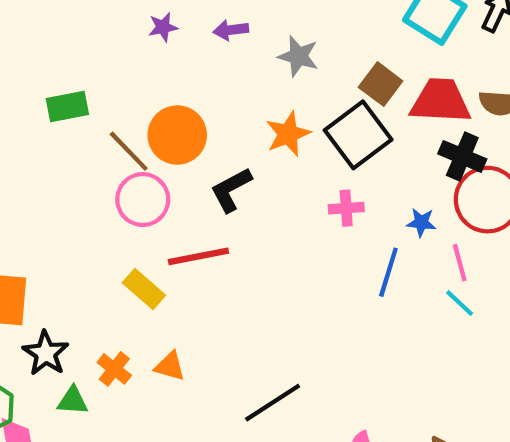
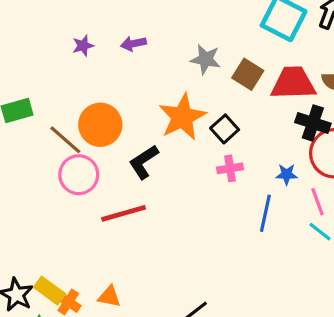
gray star: (298, 56) -> (206, 59), moved
orange star: (288, 134) -> (182, 117), size x1.4
black square: (358, 135) -> (225, 129), moved, size x0.6
yellow rectangle: (144, 289) -> (50, 291), moved

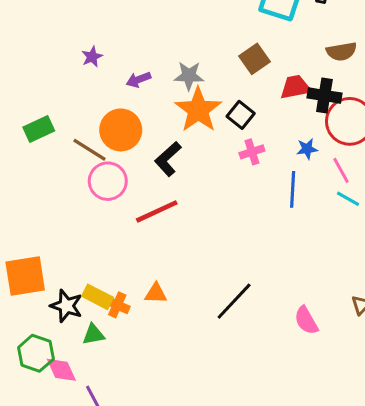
purple arrow: (133, 44) -> (138, 80), moved
gray star: (206, 59) -> (189, 76), moved
brown square: (248, 74) -> (254, 59), turned 32
red trapezoid: (293, 83) -> (295, 87), moved, size x0.7

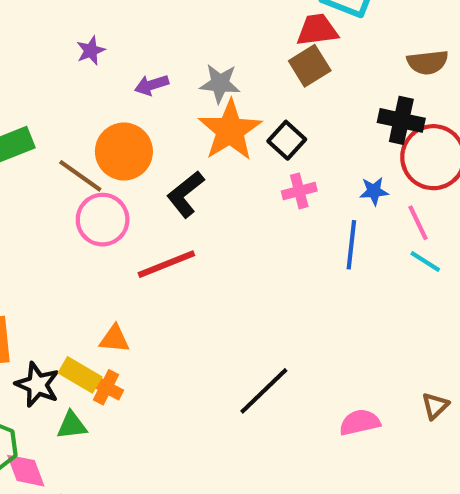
red trapezoid: (295, 87) -> (317, 30), moved
orange triangle: (156, 293) -> (114, 339), moved
pink semicircle: (306, 320) -> (360, 422), turned 104

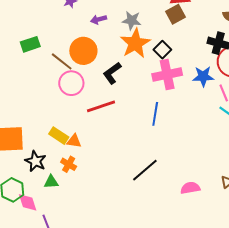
pink cross: (299, 191) -> (167, 75), size x1.8
blue star: (374, 191) -> (203, 76), size x1.5
blue line: (351, 245) -> (155, 114), moved
yellow rectangle: (80, 375) -> (59, 136), moved

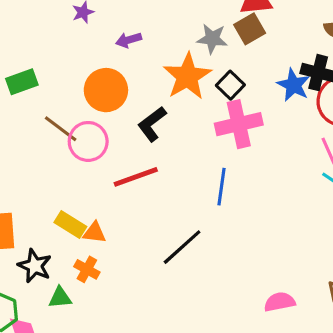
gray star: (132, 20) -> (212, 39), moved
brown line: (62, 61) -> (61, 129), moved
blue star: (203, 76) -> (294, 85), moved, turned 30
black line: (145, 170) -> (182, 247), moved

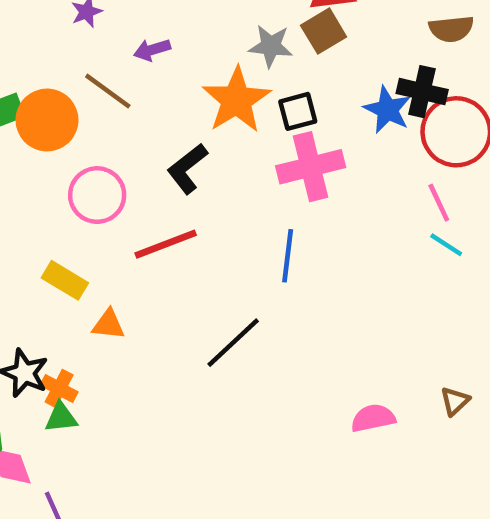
black square: (230, 85) -> (298, 111), turned 32
orange circle: (106, 90) -> (47, 120), moved
brown line: (61, 129) -> (108, 91), moved
yellow rectangle: (70, 224) -> (65, 280), moved
orange cross: (87, 269) -> (59, 388), moved

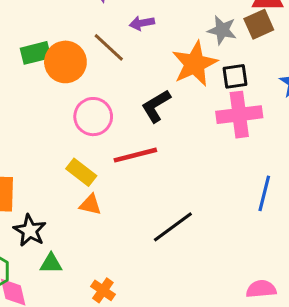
blue line: (288, 256) -> (264, 193), moved
yellow rectangle: (65, 280) -> (81, 172), moved
orange cross: (59, 388) -> (103, 290), moved

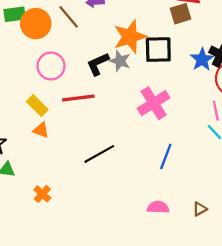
gray star: (222, 30) -> (120, 61), moved
black square: (235, 76) -> (158, 50), size x1.5
pink cross: (239, 115) -> (154, 103), moved, turned -32
blue line: (264, 193) -> (166, 156), moved

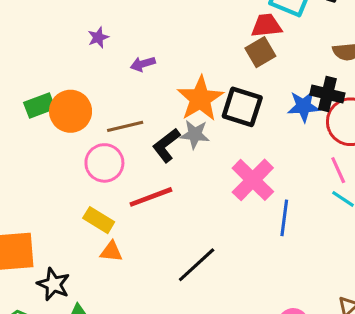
brown line: (69, 17) -> (125, 126), moved, turned -50
black square: (158, 50) -> (242, 107), turned 32
blue star: (202, 59) -> (304, 106), turned -30
blue line: (166, 156) -> (284, 218), moved

